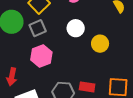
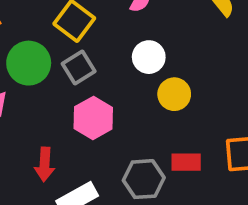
yellow circle: (100, 44) -> (174, 94), moved

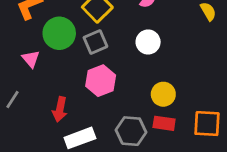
yellow circle: (174, 94) -> (163, 94), moved

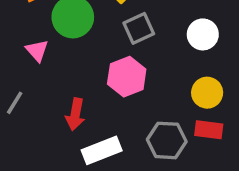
gray square: (95, 42) -> (139, 28), moved
white circle: (148, 42) -> (203, 34), moved

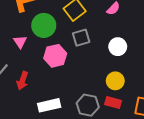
pink hexagon: (127, 77) -> (55, 56), moved
red arrow: (75, 114) -> (22, 81), moved

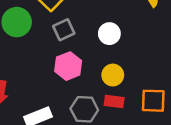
pink hexagon: (55, 56) -> (68, 66), moved

